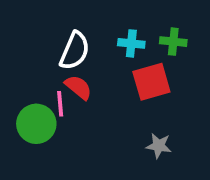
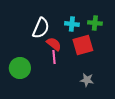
red semicircle: (78, 87) -> (54, 44), moved
pink line: (60, 104) -> (54, 57), moved

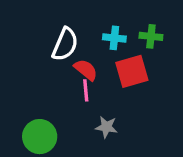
green circle: (20, 68) -> (40, 137), moved
gray star: (87, 80) -> (106, 127), moved

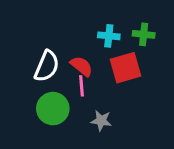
white semicircle: (65, 44) -> (47, 66), moved
green circle: (40, 137) -> (53, 109), moved

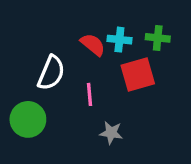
red semicircle: (82, 66) -> (93, 45), moved
green circle: (53, 109) -> (28, 119), moved

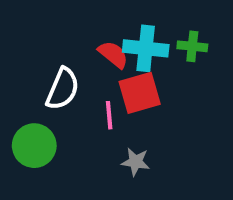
cyan cross: (119, 40) -> (146, 48), size x1.5
red square: (138, 75) -> (140, 93), moved

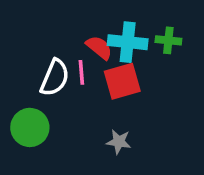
pink line: (109, 115) -> (81, 72), moved

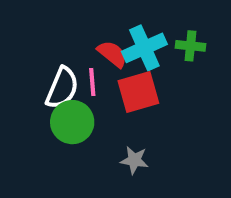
cyan cross: (128, 42) -> (144, 48), turned -30
green circle: (30, 127) -> (72, 122), moved

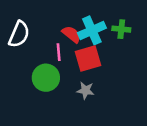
white semicircle: (62, 88) -> (19, 34), moved
gray star: (134, 160) -> (86, 90), moved

